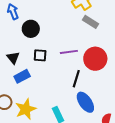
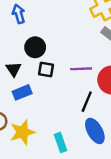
black circle: (31, 29) -> (35, 47), moved

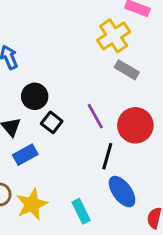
purple line: (81, 69) -> (95, 116), turned 70
black square: (46, 70) -> (52, 122), turned 35

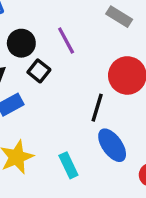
purple line: (95, 116) -> (66, 41), moved

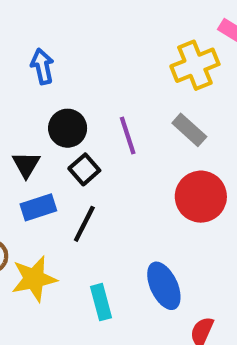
gray rectangle: (119, 17) -> (189, 130), moved
black line: (97, 108) -> (84, 224), moved

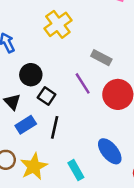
yellow cross: (195, 65) -> (58, 24), moved
purple line: (128, 135) -> (83, 83), moved

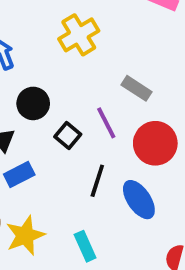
black square: (47, 96) -> (68, 135), moved
black line: (55, 127) -> (97, 181), moved
blue ellipse: (110, 151) -> (139, 200), moved

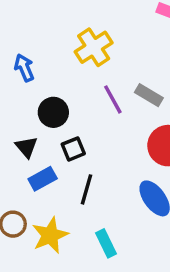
purple line: (106, 123) -> (113, 99), moved
black square: (68, 135) -> (73, 149), moved, turned 30
black line: (97, 181) -> (87, 189), moved

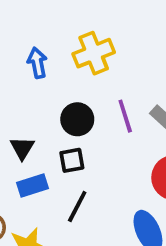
yellow cross: (94, 47) -> (94, 53), moved
black circle: (53, 112) -> (77, 119), moved

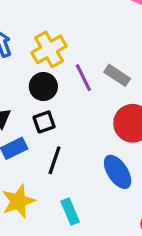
yellow cross: (94, 53) -> (49, 49), moved

